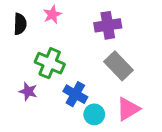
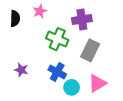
green cross: (50, 63) -> (57, 39), moved
gray rectangle: (119, 66) -> (90, 50), turned 70

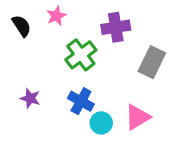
black semicircle: (15, 19) -> (22, 26), turned -35
green cross: (57, 39) -> (81, 55), turned 30
gray rectangle: (90, 50) -> (152, 62), moved

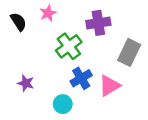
blue cross: (81, 101) -> (81, 78), moved, turned 30
pink triangle: (137, 117) -> (109, 86), moved
cyan circle: (101, 123) -> (63, 104), moved

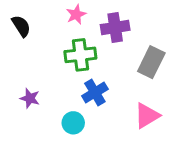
pink star: (48, 13) -> (76, 14), moved
green cross: (69, 46) -> (80, 55), turned 30
pink triangle: (109, 86) -> (147, 116), moved

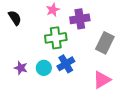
cyan circle: (73, 123) -> (44, 68), moved

